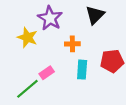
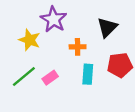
black triangle: (95, 15) -> (107, 27), moved
green line: (27, 89) -> (24, 76), moved

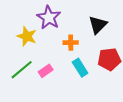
cyan rectangle: (88, 74) -> (80, 68), turned -36

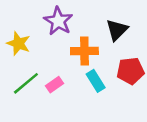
yellow star: (27, 36) -> (18, 44), moved
orange cross: (71, 43) -> (84, 51), size x1.5

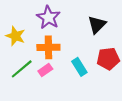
orange cross: (84, 51) -> (48, 47), moved

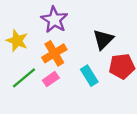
black triangle: (97, 25) -> (103, 39), moved
orange cross: (48, 47) -> (54, 53), turned -30

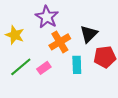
orange cross: (54, 53) -> (60, 42), moved
cyan rectangle: (89, 76) -> (77, 65), turned 30

